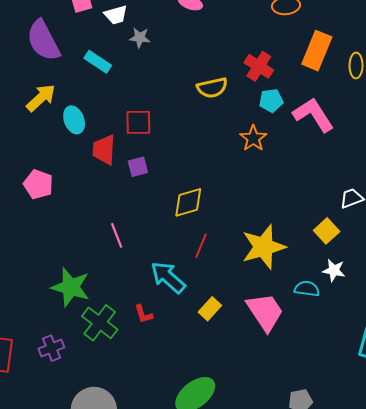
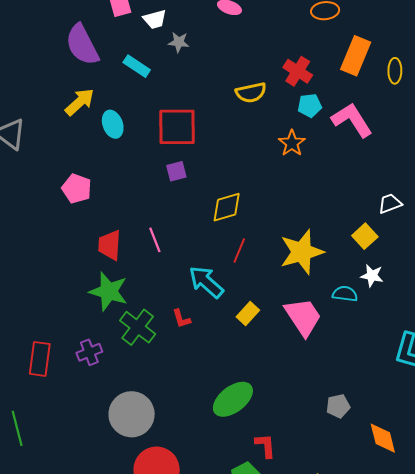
red square: (138, 122) -> (177, 127), size x1.5
red trapezoid: (104, 150) -> (110, 245), moved

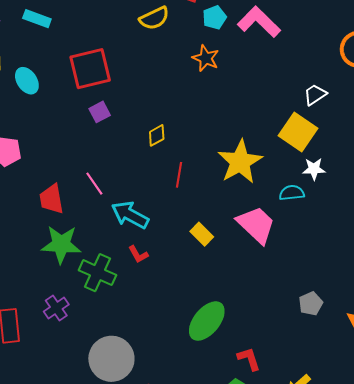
yellow diamond: (227, 207) -> (157, 135), size x0.7
yellow square: (365, 236) -> (298, 132), size x1.5
cyan arrow: (206, 282) -> (130, 215), moved
yellow rectangle: (248, 314) -> (202, 234), turned -75

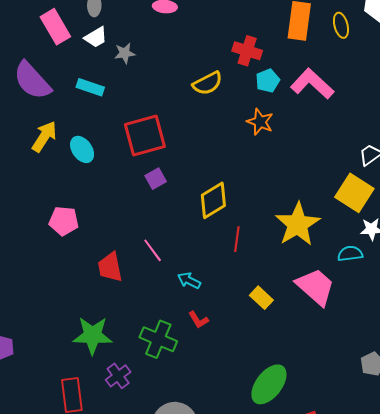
yellow diamond: (157, 135) -> (213, 200), size x1.6
cyan arrow: (130, 215) -> (189, 281), size x0.6
green star: (61, 244) -> (93, 335), moved

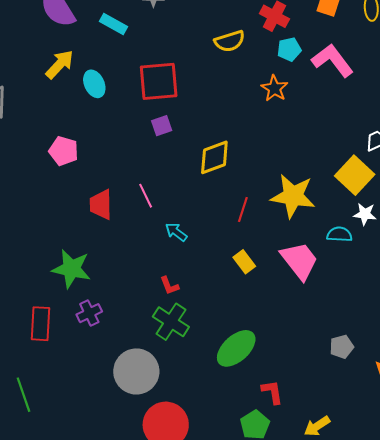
yellow star: (298, 224) -> (293, 196), turned 30
red line: (237, 239) -> (243, 210), moved
red L-shape: (198, 320) -> (169, 286), moved
green cross: (158, 339) -> (171, 322), moved

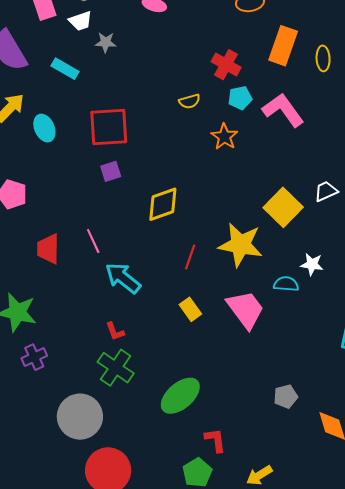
yellow semicircle: (230, 41) -> (190, 101), moved, size x0.7
yellow square: (355, 175) -> (283, 207), moved
cyan arrow: (176, 232) -> (123, 278), size x1.6

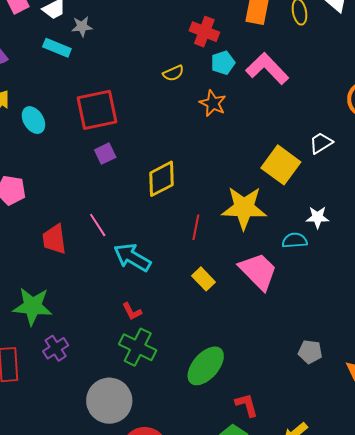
cyan rectangle: (65, 69) -> (57, 48), moved
gray pentagon: (286, 396) -> (310, 352), turned 30

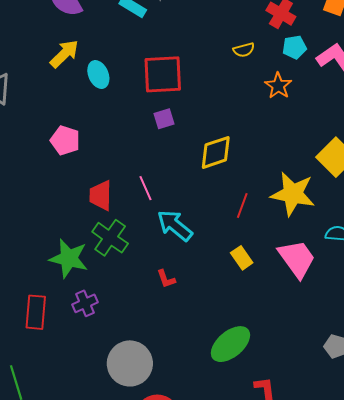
green cross: (138, 347) -> (110, 238), moved

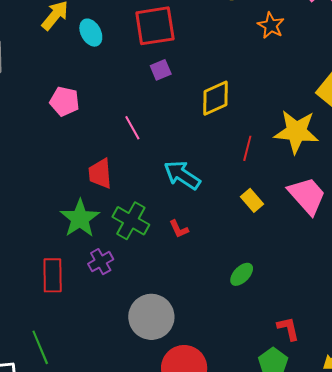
pink line: (146, 188) -> (132, 128), moved
red trapezoid: (101, 195) -> (100, 174), moved
green cross: (110, 238) -> (131, 221), moved
green star: (69, 258) -> (80, 218), turned 30
green ellipse: (230, 344) -> (242, 274), moved, size x0.6

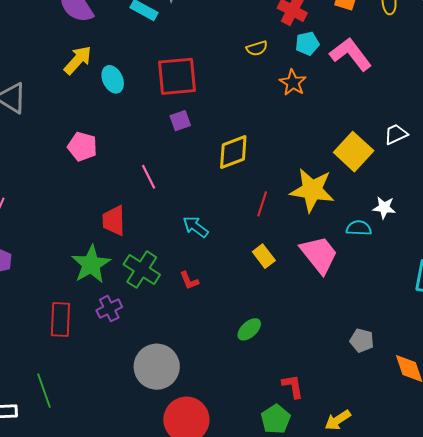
cyan arrow: (182, 175) -> (196, 227), size x0.7

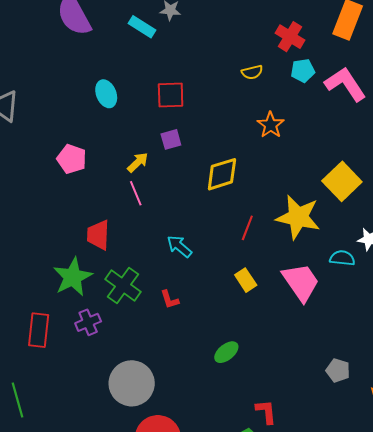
yellow arrow: (78, 60) -> (138, 162), moved, size x0.7
red square: (177, 76) -> (171, 95), size x0.7
orange star: (293, 83) -> (271, 125), moved

